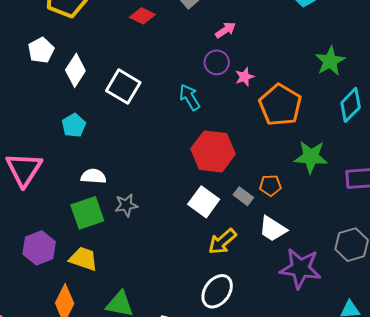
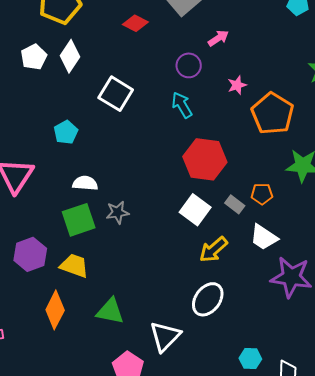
purple circle: (217, 62) -> (189, 65), moved
white diamond: (75, 70) -> (70, 56), moved

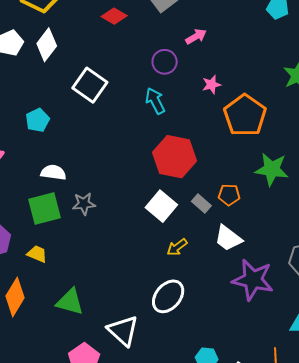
yellow arrow: (213, 250) -> (177, 247), size x0.7
yellow trapezoid: (74, 266) -> (37, 254), size x0.7
white triangle: (165, 336) -> (123, 331), turned -36

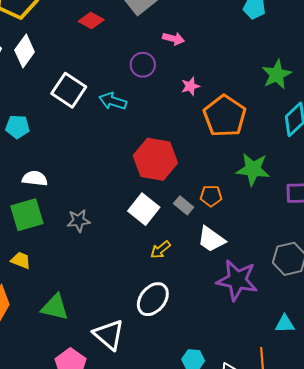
pink arrow: (196, 36) -> (173, 39), turned 45
cyan arrow: (155, 101) -> (113, 101), moved, turned -44
cyan pentagon: (38, 120) -> (17, 127), turned 30
gray star: (84, 204) -> (79, 221), moved

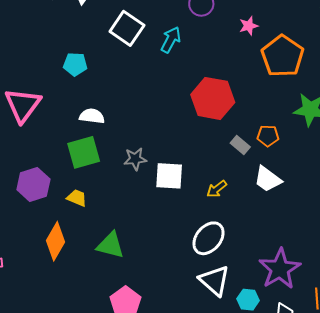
cyan arrow: (113, 101) -> (171, 40), turned 100
white square: (144, 209) -> (169, 176), moved, turned -36
purple star: (237, 280) -> (280, 269), moved, turned 30
white triangle: (109, 335) -> (214, 281), moved

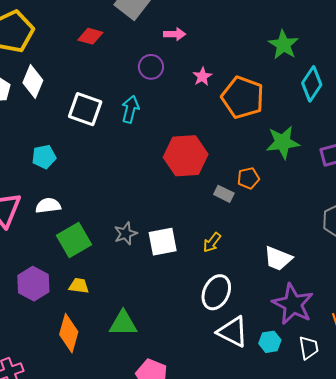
white semicircle: (92, 116) -> (48, 206), moved
white trapezoid: (268, 179) -> (278, 258), moved

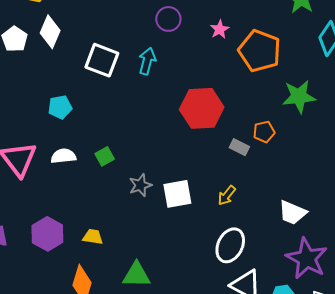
green square: (74, 240) -> (105, 156), moved, size x0.6

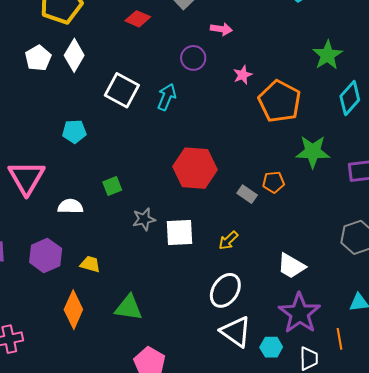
red hexagon: (202, 108) -> (195, 168), moved
white semicircle: (63, 156) -> (70, 206), moved

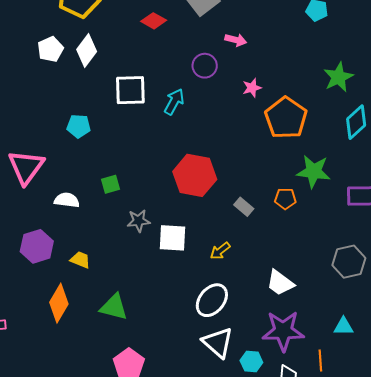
white square: (122, 90) -> (130, 90), turned -36
orange pentagon: (274, 182) -> (285, 199), moved
purple star: (299, 313) -> (283, 331), turned 30

